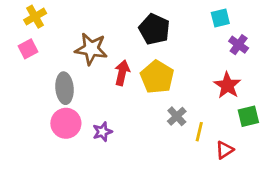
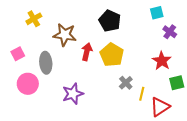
yellow cross: (35, 17) -> (34, 19), moved
pink square: (28, 49) -> (18, 54), moved
pink circle: (66, 123) -> (28, 84), moved
purple star: (102, 132) -> (73, 94), size x1.5
red triangle: (225, 150) -> (160, 107), size x1.5

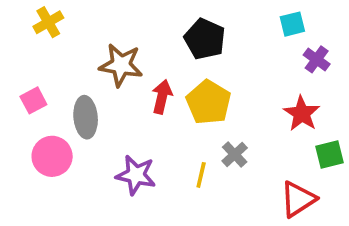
yellow cross: (34, 19) -> (48, 22), moved
purple star: (73, 94) -> (136, 175), turned 30
yellow line: (142, 94) -> (201, 175), moved

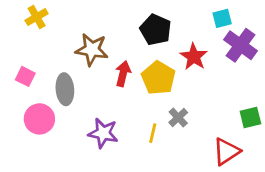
purple cross: (317, 59) -> (241, 45), size x1.6
pink square: (33, 100) -> (25, 76), turned -36
red star: (302, 113) -> (194, 57), moved

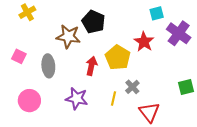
cyan square: (222, 18) -> (157, 13), moved
black pentagon: (156, 30) -> (94, 22), moved
red arrow: (123, 74) -> (91, 66), moved
pink circle: (39, 119) -> (29, 101), moved
red triangle: (226, 152) -> (149, 112), moved, turned -35

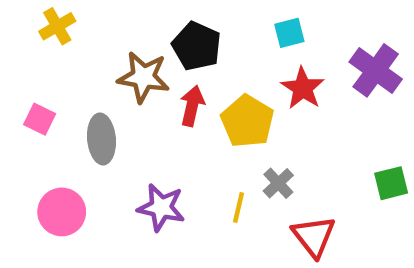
cyan square: (157, 13) -> (289, 33), moved
red arrow: (91, 66) -> (192, 106), moved

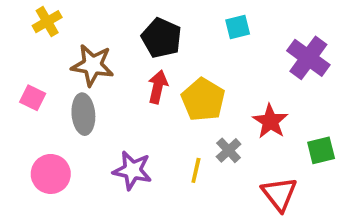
brown star: (143, 77) -> (92, 65), moved
red star: (303, 88) -> (270, 121), moved
red triangle: (314, 236) -> (279, 194), moved

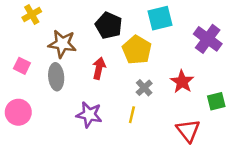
cyan square: (238, 27) -> (160, 18), size x1.5
red arrow: (158, 87) -> (99, 68), moved
yellow pentagon: (203, 100) -> (137, 50), moved
gray cross: (229, 150) -> (144, 88), moved
pink circle: (51, 174) -> (18, 112), moved

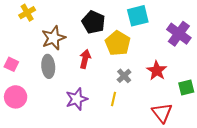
brown star: (62, 44) -> (53, 38), turned -30
pink square: (22, 66) -> (11, 64), moved
purple star: (89, 115) -> (77, 99), turned -30

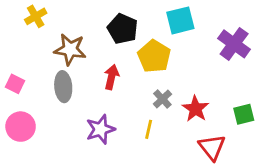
brown star: (53, 38) -> (70, 49), turned 30
red star: (157, 71) -> (196, 109), moved

